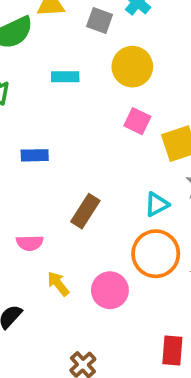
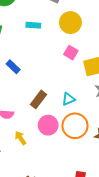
blue rectangle: (35, 155) -> (13, 67), turned 40
cyan triangle: (157, 204) -> (68, 99), moved
pink circle: (110, 290) -> (48, 125), moved

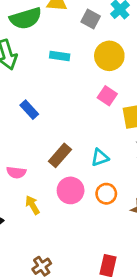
orange circle: (75, 126) -> (106, 194), size x0.6

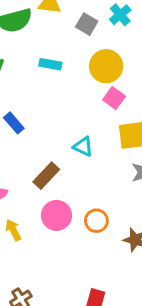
pink square: (107, 96) -> (114, 98), moved
cyan triangle: (100, 157) -> (83, 146), moved, turned 42

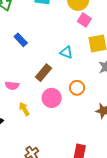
orange circle: (96, 221) -> (77, 88), moved

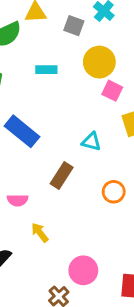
blue rectangle: (21, 40) -> (22, 131), size x1.6
pink circle: (52, 98) -> (83, 270), moved

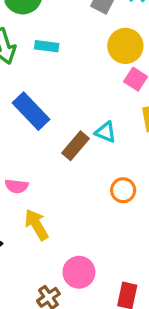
cyan rectangle: (46, 70) -> (47, 46), moved
brown rectangle: (62, 175) -> (76, 146), moved
yellow arrow: (40, 232) -> (36, 225), size x1.4

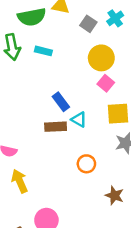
blue rectangle: (31, 111) -> (61, 102), moved, size x0.7
brown rectangle: (76, 146) -> (56, 127), turned 40

